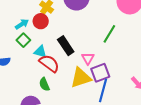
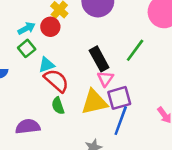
black rectangle: (66, 46) -> (99, 59), moved
cyan triangle: (40, 52) -> (46, 65), turned -40
green semicircle: (44, 84) -> (58, 106), moved

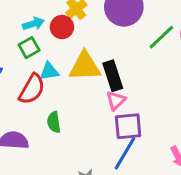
green line: (135, 50) -> (161, 37), moved
red semicircle: (56, 81) -> (32, 89), moved, turned 68
yellow triangle: (94, 102) -> (85, 66), moved

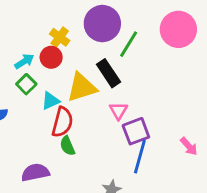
green line: (161, 37) -> (129, 44), moved
black rectangle: (113, 76) -> (108, 73), moved
red semicircle: (32, 89) -> (62, 122), moved

